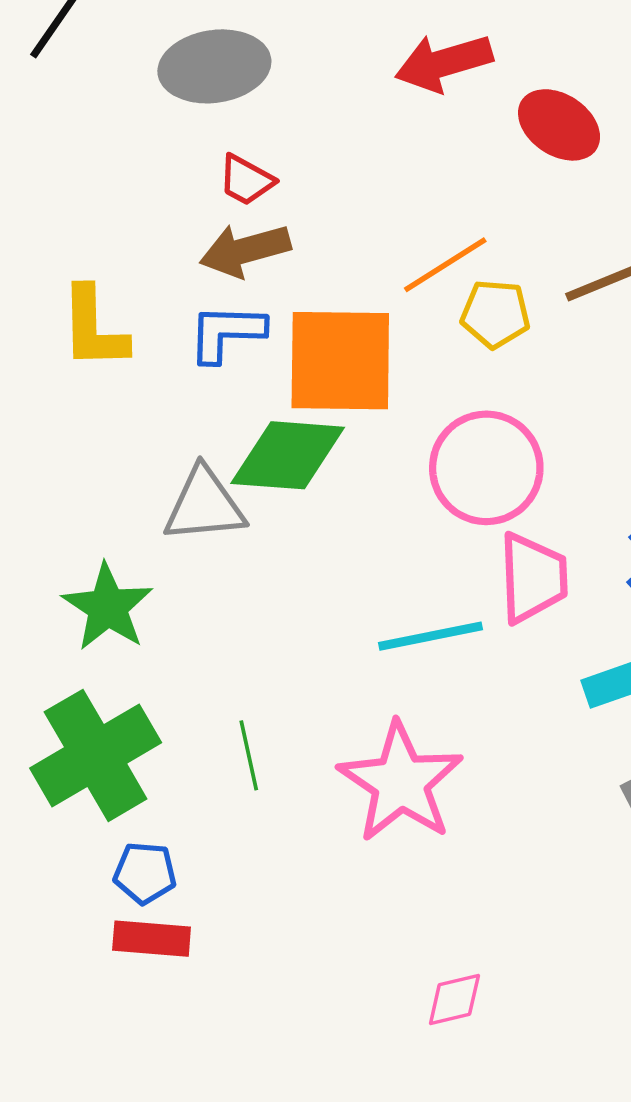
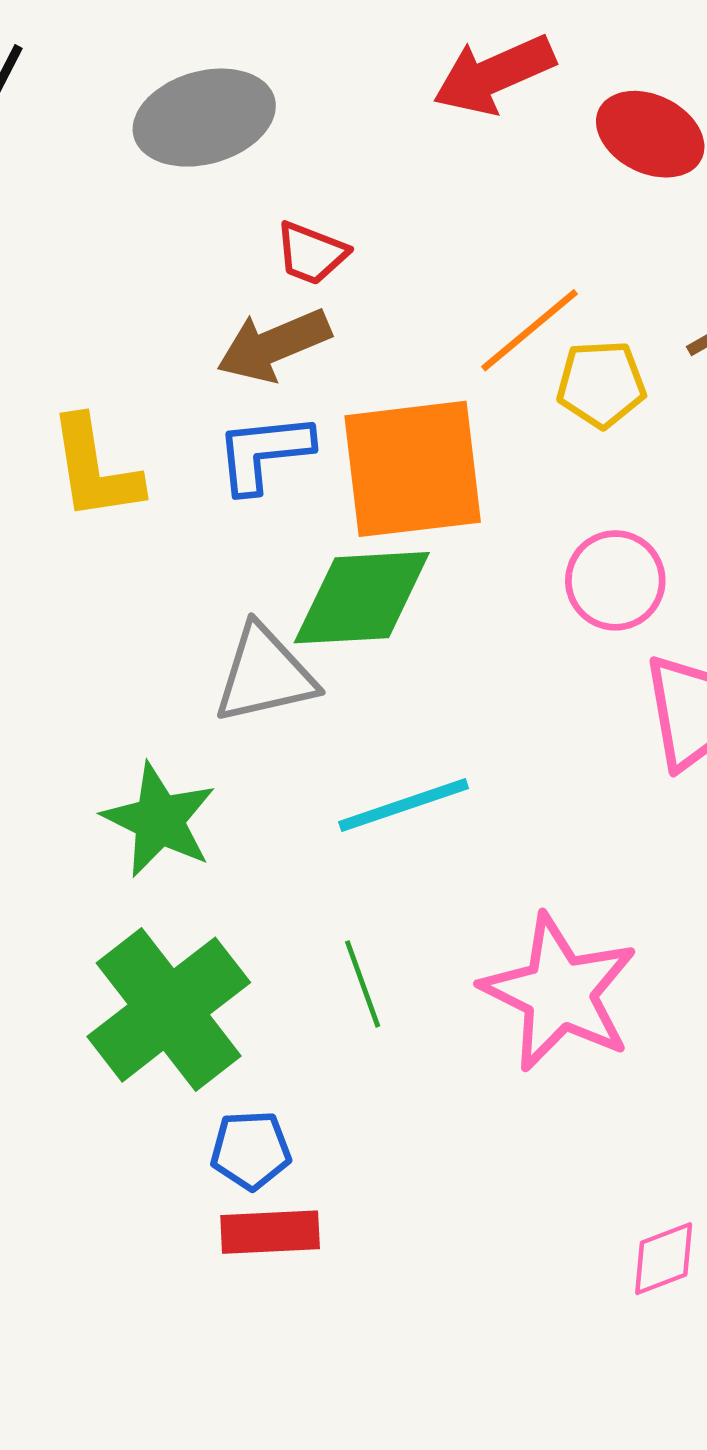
red trapezoid: (246, 180) -> (311, 253), moved
pink circle: (486, 468) -> (615, 580), size x0.7
cyan line: (430, 636) -> (404, 805), moved

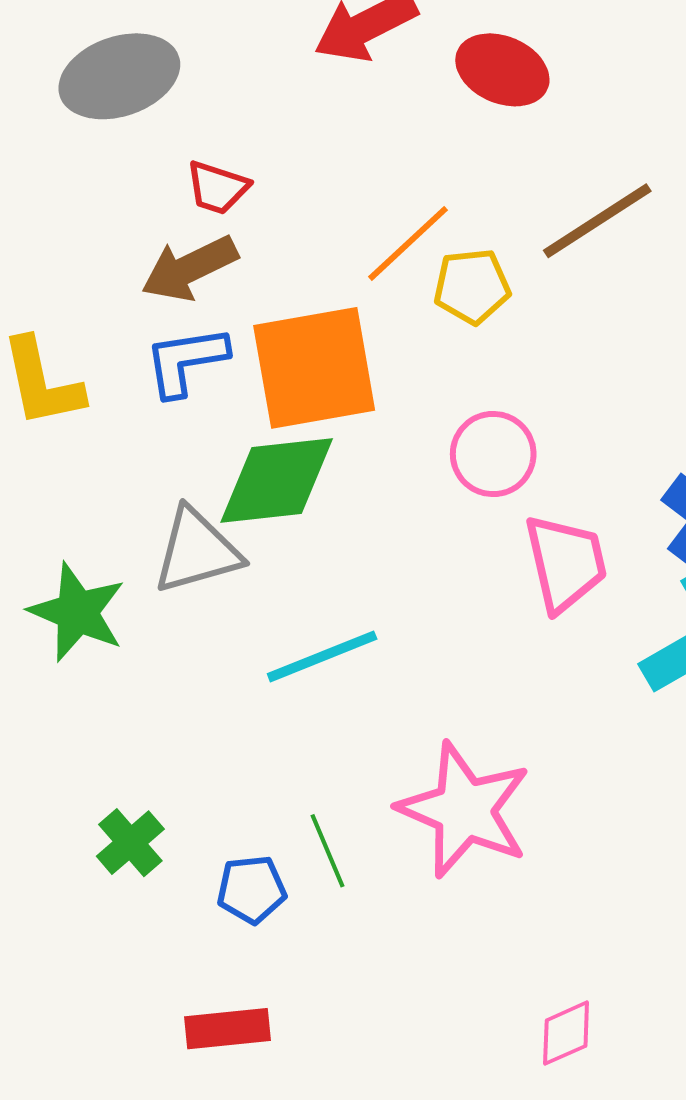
green star: (159, 820) -> (77, 612), moved
green line: (363, 984) -> (327, 851), moved
green cross: (169, 1010) -> (130, 843), size x0.5
blue pentagon: (251, 1150) -> (251, 889), moved

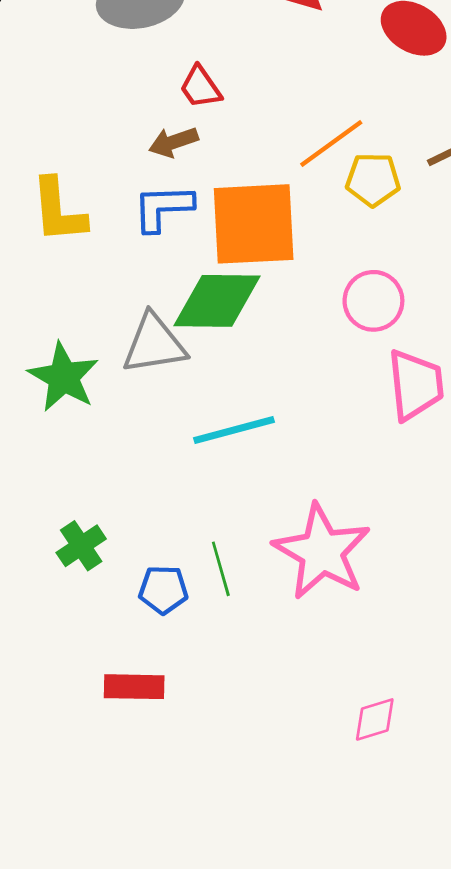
red trapezoid: (217, 188) -> (200, 87), turned 30
brown arrow: (189, 268) -> (173, 142), size x0.7

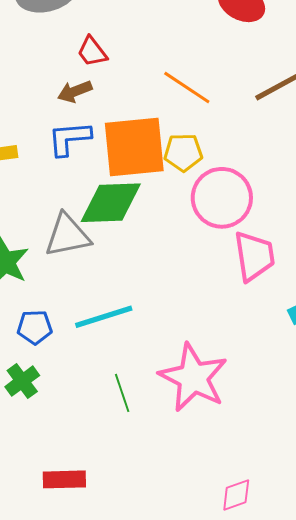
orange line: (331, 144) -> (187, 87), turned 72
yellow pentagon: (373, 180) -> (183, 152), moved
pink circle: (373, 301) -> (222, 198), size x1.4
cyan line: (234, 430) -> (104, 317), moved
blue pentagon: (163, 590) -> (35, 327), moved

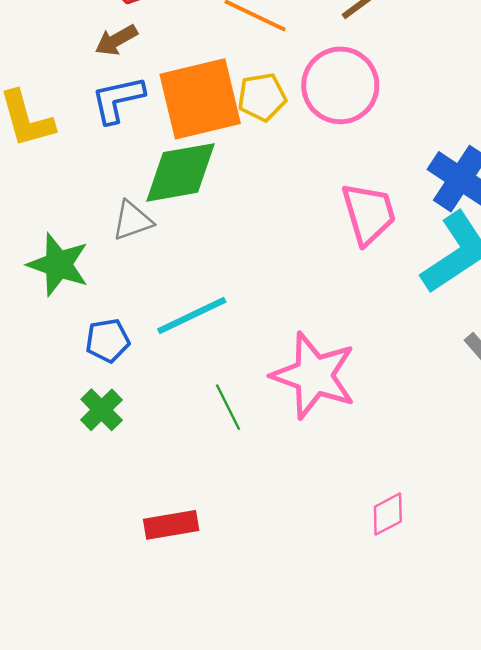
pink circle: (222, 198) -> (340, 85), moved
gray triangle: (67, 235) -> (132, 221), size x0.7

